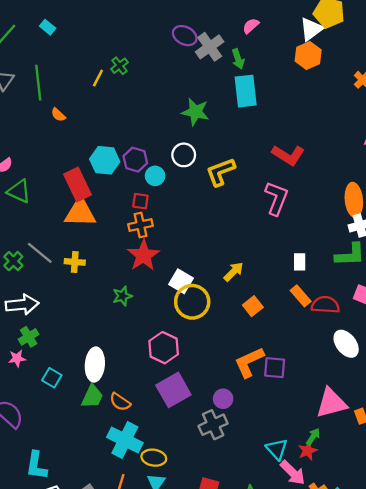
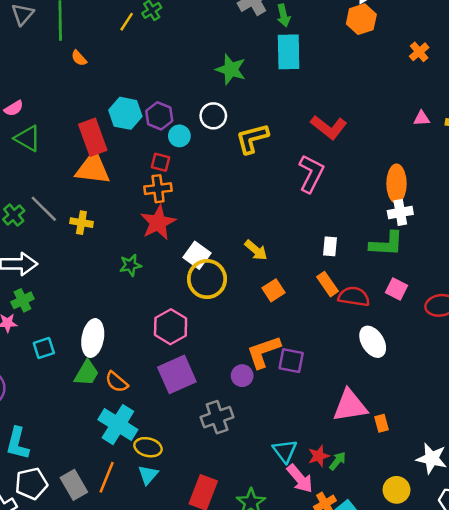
yellow arrow: (234, 272) -> (256, 250), turned 80
cyan square: (52, 378) -> (44, 348), turned 36
purple circle: (223, 399) -> (242, 376), moved
green arrow: (313, 437) -> (338, 461), moved

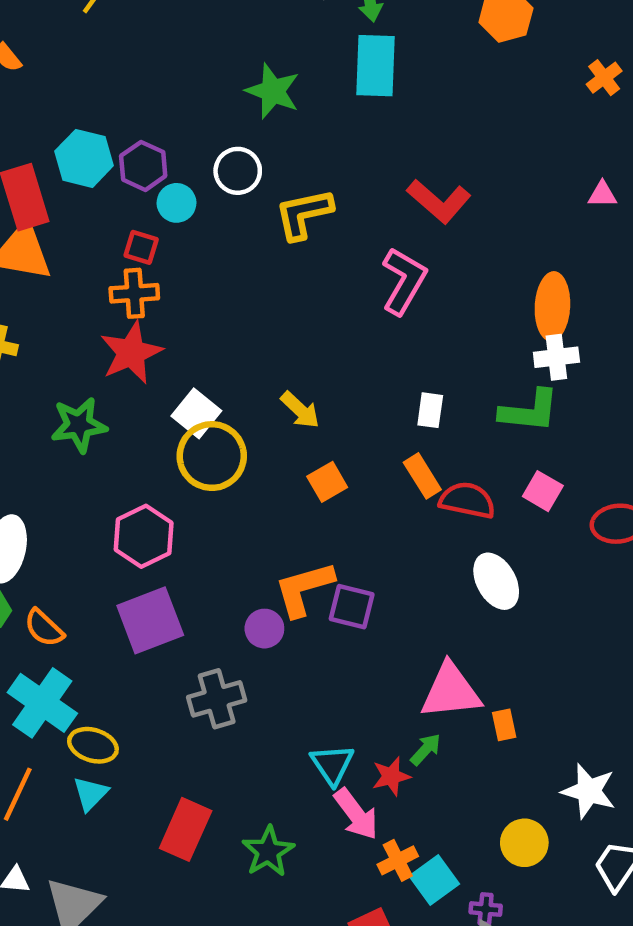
green star: (130, 265) -> (79, 425), size x1.4
green arrow: (338, 461) -> (426, 749), moved

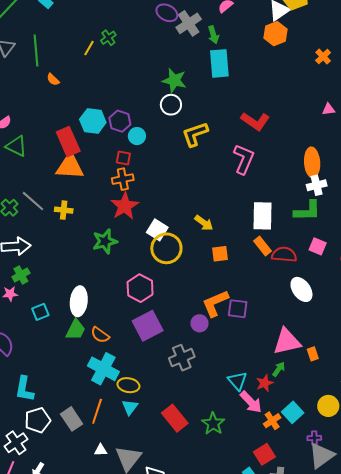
white circle: (238, 171) -> (171, 105), moved
white rectangle: (430, 410) -> (263, 216), size x1.8
orange square: (327, 482) -> (220, 254), turned 30
red rectangle: (186, 829) -> (175, 418), turned -56
cyan square: (434, 880) -> (293, 412), moved

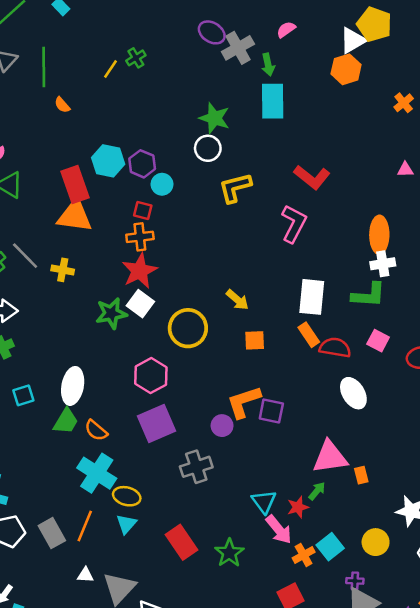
white square: (157, 230) -> (140, 304), moved

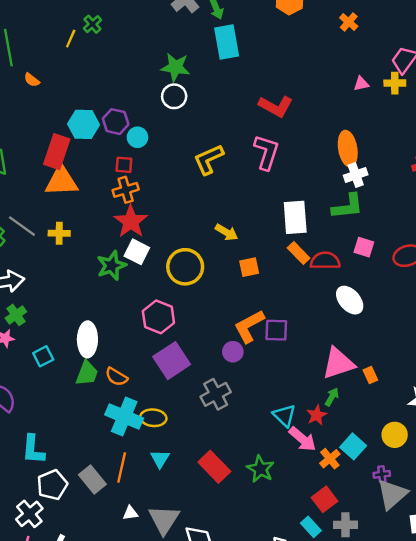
red rectangle: (75, 184) -> (57, 152), turned 48
yellow L-shape: (235, 188) -> (209, 159), moved
yellow ellipse: (127, 496) -> (153, 418), moved

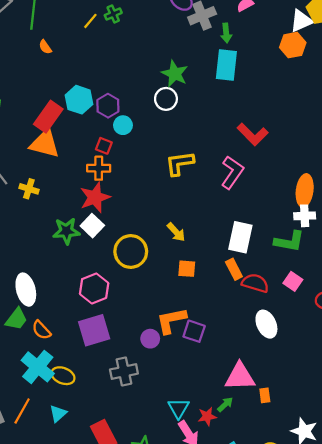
white ellipse: (87, 339) -> (26, 290), turned -32

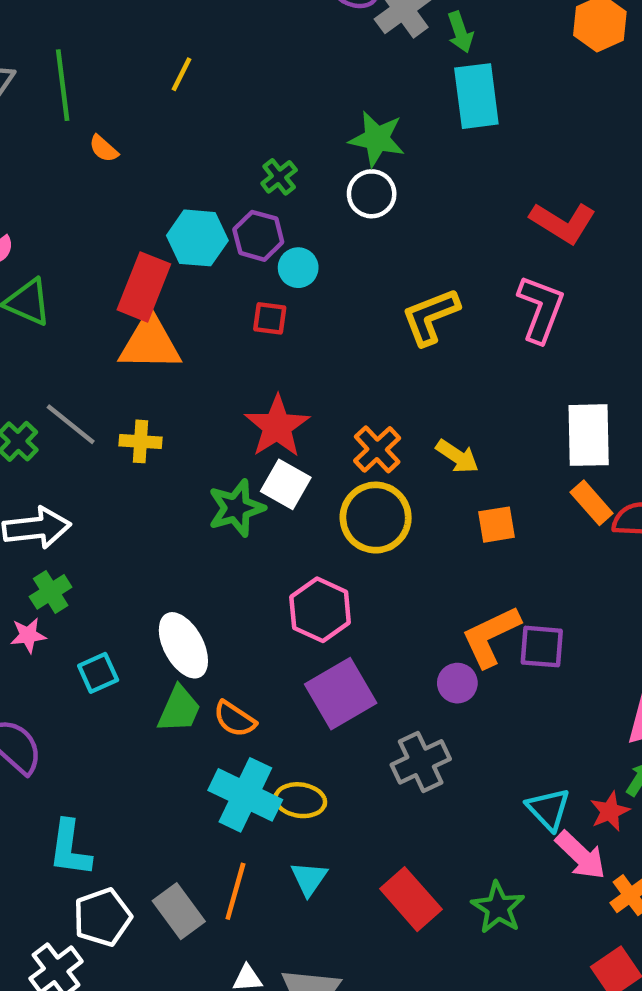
green cross: (113, 14) -> (279, 177), moved
orange cross: (99, 168) -> (377, 449), moved, turned -30

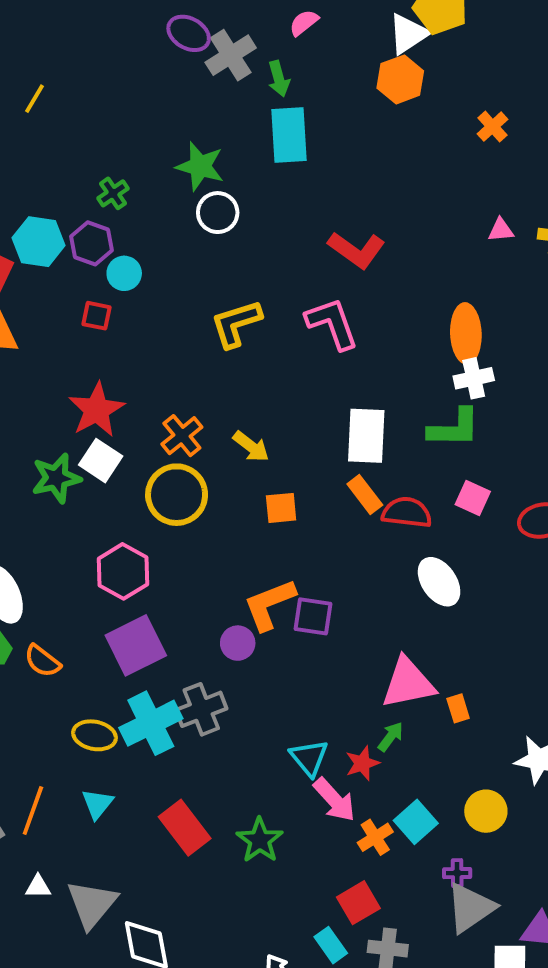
white circle: (372, 194) -> (218, 213), moved
pink L-shape: (541, 309) -> (332, 323), turned -44
cyan cross: (245, 795) -> (151, 723), moved, turned 34

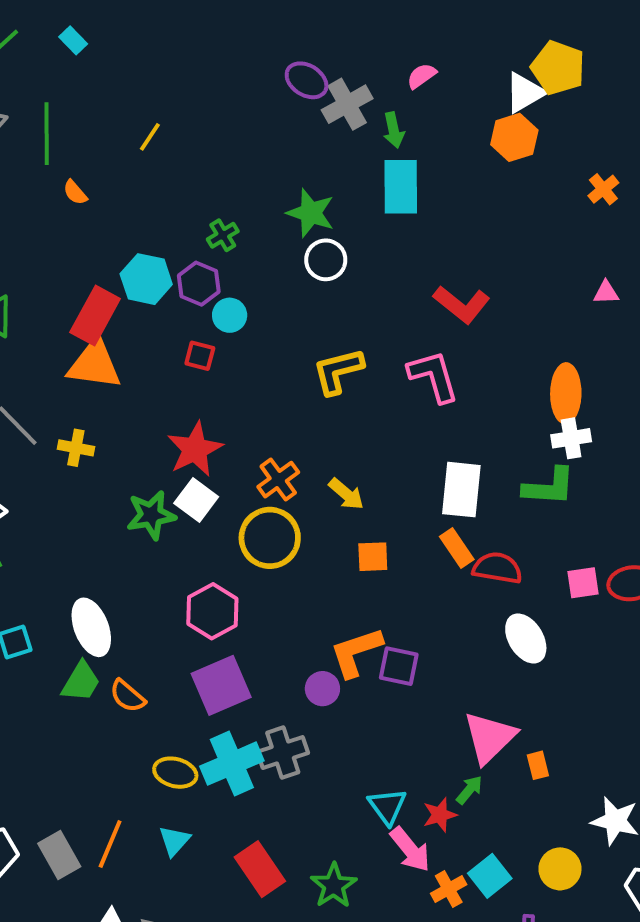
pink square: (473, 498) -> (583, 583), moved, turned -36
pink triangle: (408, 683) -> (489, 737), turned -36

